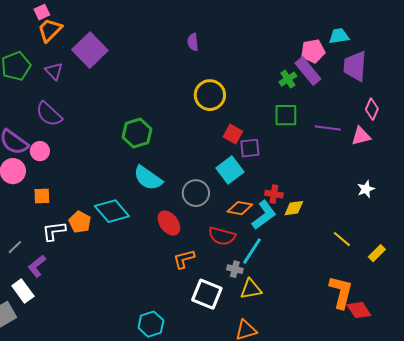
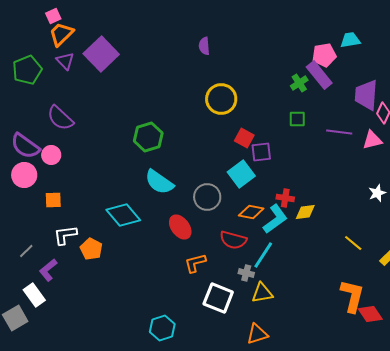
purple trapezoid: (355, 66) -> (366, 95), moved
purple triangle: (54, 71) -> (65, 61), moved
green square: (286, 115) -> (297, 119), size x0.7
orange pentagon: (80, 222) -> (91, 249), moved

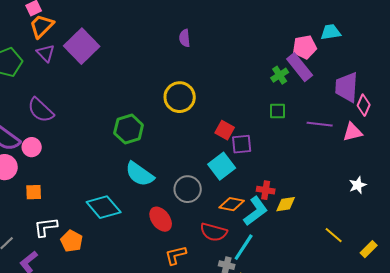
yellow circle: (221, 99) -> (180, 97), moved

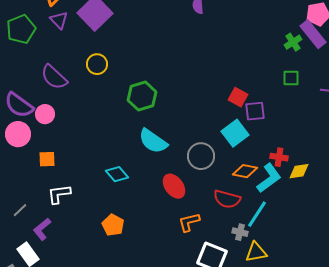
yellow circle: (180, 97) -> (97, 64), moved, size x0.7
cyan diamond: (104, 207) -> (117, 174), size x0.7
orange pentagon: (72, 241) -> (113, 225), moved

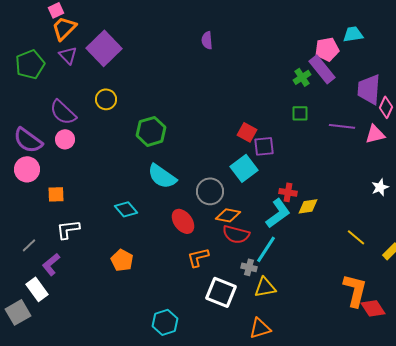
pink circle: (45, 114) -> (65, 139), moved
orange diamond: (245, 171) -> (228, 215), moved

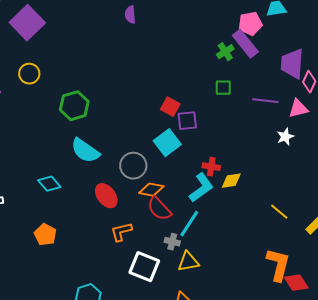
white star: (380, 187) -> (285, 137), moved
red semicircle: (236, 234) -> (159, 209), turned 32

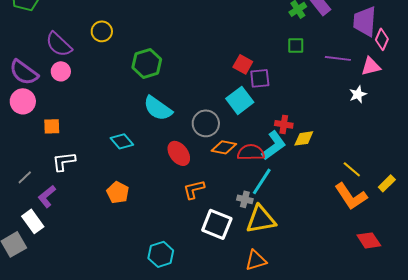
red semicircle: (159, 209) -> (251, 152), moved, turned 132
yellow triangle: (188, 262) -> (261, 219), size x1.4
orange L-shape: (278, 265) -> (351, 196), moved, turned 132

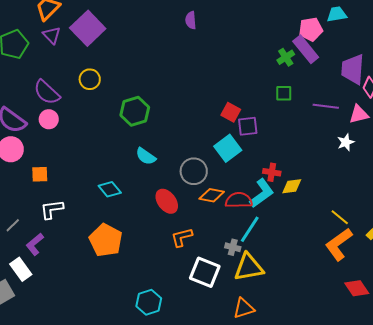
cyan semicircle: (158, 108) -> (146, 156), size x0.7
orange pentagon: (118, 192) -> (106, 240), size x1.5
orange L-shape: (351, 196) -> (339, 244), turned 88

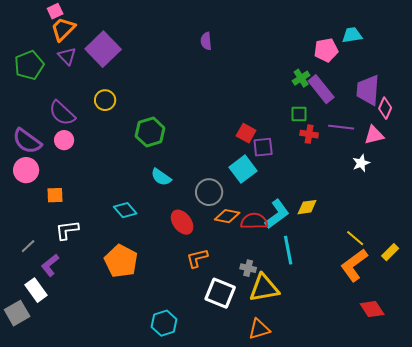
purple rectangle: (306, 49) -> (321, 89), moved
red cross: (272, 172) -> (309, 134), moved
cyan line: (250, 229) -> (288, 250), moved, turned -44

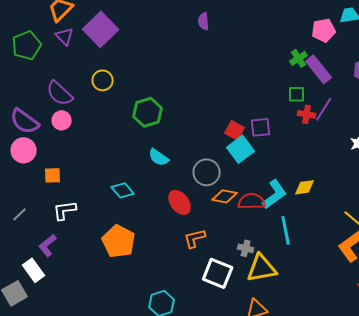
purple line: (341, 127) -> (324, 109), moved, turned -65
red square: (246, 133) -> (235, 130), moved
gray line: (28, 246) -> (20, 214), moved

